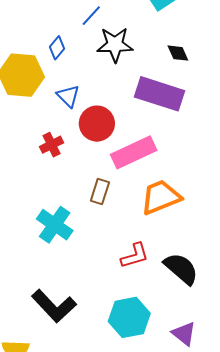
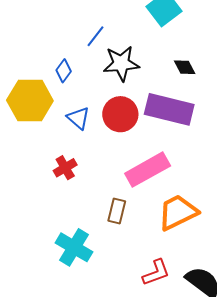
red circle: (97, 124) -> (120, 114), moved

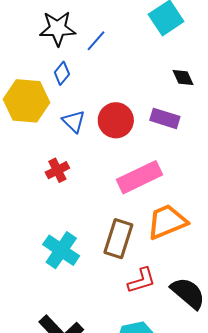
black star: (121, 63) -> (58, 29), moved
purple rectangle: (169, 109) -> (165, 118), size x0.6
brown rectangle: (117, 211) -> (118, 239), moved, size x1.5

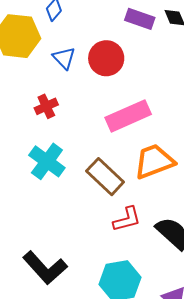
purple rectangle: (165, 118) -> (140, 19), moved
brown rectangle: (118, 239) -> (105, 177), turned -66
cyan cross: (61, 250) -> (47, 161), moved

